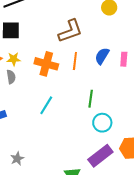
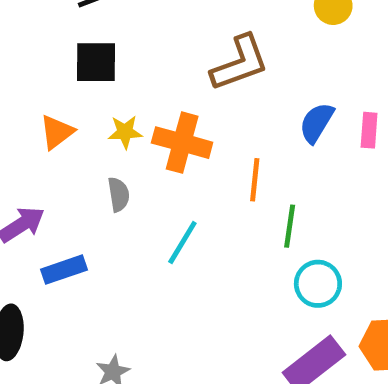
yellow star: (14, 59) -> (125, 132), moved
orange line: (75, 61) -> (255, 180), moved
gray semicircle: (11, 77) -> (119, 194), moved

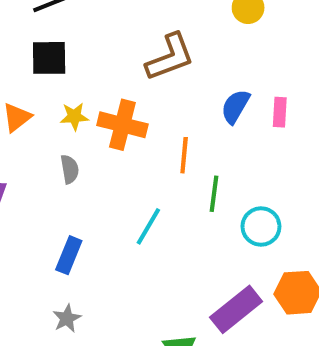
cyan line: (182, 243) -> (148, 226), moved
blue rectangle: (64, 270) -> (69, 255), moved, turned -48
cyan circle: (318, 284) -> (261, 227), moved

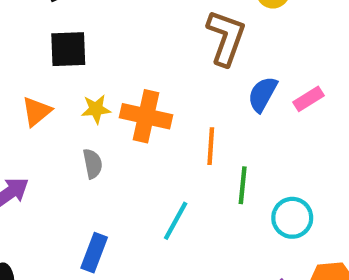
brown L-shape: (170, 57) -> (226, 38), moved, turned -48
pink rectangle: (280, 112) -> (309, 99), turned 56

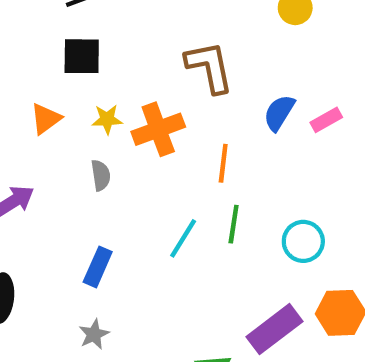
brown L-shape: (226, 38) -> (209, 67), moved, turned -34
orange cross: (146, 116) -> (158, 129), turned -36
green line: (243, 185) -> (234, 224), moved

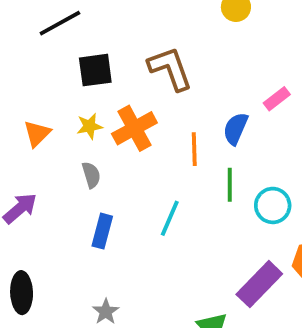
black square: (82, 56) -> (95, 70), moved
blue semicircle: (279, 113) -> (236, 129), moved
green line: (234, 224) -> (230, 185), moved
blue rectangle: (98, 267) -> (102, 231), moved

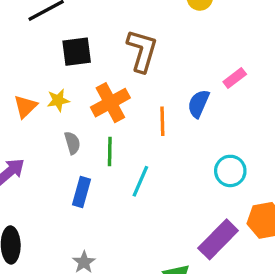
brown L-shape: (170, 68) -> (142, 51), turned 36
yellow star: (90, 126) -> (58, 100), moved
green line: (230, 185) -> (110, 152), moved

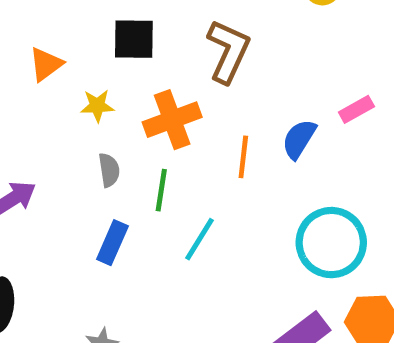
orange triangle: (25, 106) -> (46, 64), moved
cyan circle: (230, 171) -> (331, 243), size x1.5

